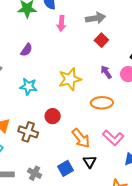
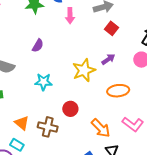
purple arrow: (106, 72) -> (108, 59), moved, turned 96

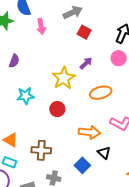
red circle: (70, 109) -> (57, 109), moved
brown cross: (48, 127) -> (41, 150), moved
orange arrow: (101, 128) -> (89, 132), turned -30

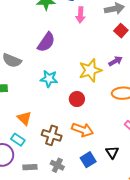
purple semicircle: (14, 61) -> (46, 42), size x1.5
orange arrow: (89, 132) -> (82, 130), moved

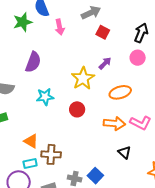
orange arrow: (82, 130) -> (114, 123), moved
brown cross: (52, 135) -> (51, 154), moved
cyan rectangle: (18, 140) -> (30, 163), turned -32
blue square: (88, 160) -> (95, 176), moved

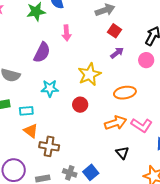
pink arrow: (60, 27) -> (67, 33), moved
purple arrow: (105, 63) -> (117, 53), moved
orange arrow: (114, 123) -> (116, 123), turned -30
cyan rectangle: (30, 163) -> (26, 111), moved

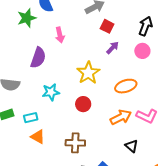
brown cross: (49, 146) -> (75, 143), moved

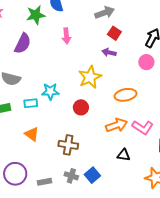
purple arrow: (113, 48) -> (109, 52), moved, turned -128
purple semicircle: (38, 58) -> (23, 43), moved
cyan rectangle: (31, 118) -> (31, 103), moved
black triangle: (131, 146) -> (124, 155), turned -40

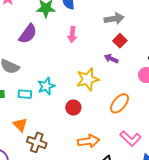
cyan star: (50, 91) -> (46, 86), turned -30
orange ellipse: (126, 95) -> (120, 103), turned -50
orange arrow: (117, 125) -> (89, 141), moved
brown cross: (68, 145) -> (37, 142), moved

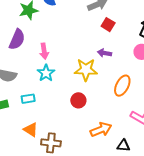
pink arrow: (72, 35) -> (44, 51), moved
purple arrow: (111, 59) -> (104, 53), moved
yellow star: (88, 79) -> (86, 70), turned 30
cyan star: (46, 86) -> (46, 73), moved

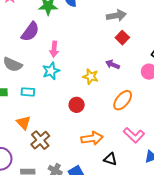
yellow star: (86, 70) -> (91, 77), size x0.7
brown cross: (51, 143) -> (40, 140), turned 30

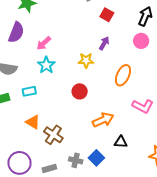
pink arrow: (54, 49) -> (44, 43), turned 56
purple arrow: (113, 64) -> (104, 43), turned 112
black triangle: (110, 159) -> (121, 142), moved

